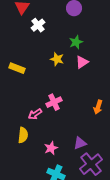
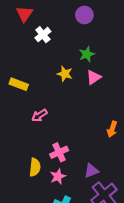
pink cross: (54, 102) -> (59, 152), moved
pink arrow: (35, 114) -> (39, 115), moved
yellow semicircle: (23, 135) -> (35, 167), moved

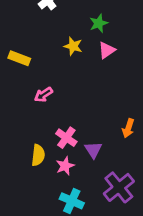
orange arrow: (112, 129) -> (128, 128), moved
pink cross: (59, 152) -> (66, 138), turned -30
purple triangle: (91, 171) -> (93, 150), moved, turned -42

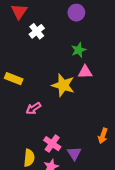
yellow star: (73, 46) -> (63, 85), moved, size x1.5
pink triangle: (107, 50) -> (85, 72), turned 32

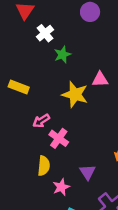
green star: (79, 50) -> (62, 54), moved
pink cross: (52, 144) -> (59, 138), moved
yellow semicircle: (29, 158) -> (44, 166), moved

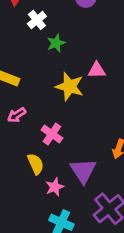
pink arrow: (41, 121) -> (17, 115), moved
yellow semicircle: (44, 166) -> (36, 164), turned -30
purple triangle: (88, 172) -> (83, 171), size x1.5

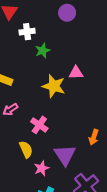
white cross: (37, 20) -> (27, 32), turned 32

